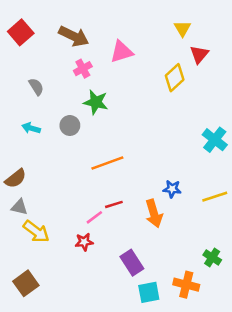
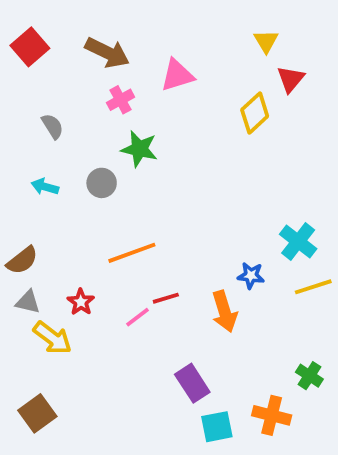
cyan cross: (215, 140) -> (298, 242), moved
orange line: (107, 163) -> (132, 253), moved
red star: (84, 242) -> (81, 302), moved, turned -30

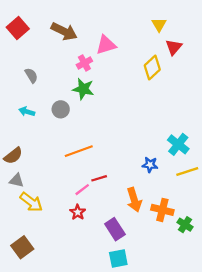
pink cross: (120, 100) -> (84, 63), moved
red star: (81, 302) -> (78, 212), moved
orange arrow: (224, 311) -> (134, 200), moved
orange cross: (272, 415) -> (162, 210), moved
cyan square: (217, 427) -> (118, 259), moved

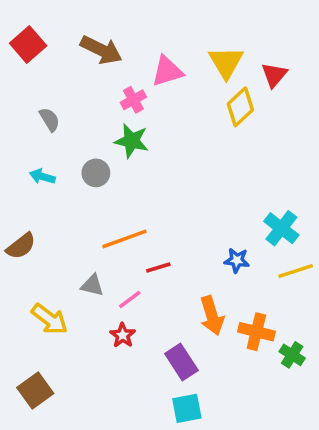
yellow triangle: (159, 25) -> (226, 62), moved, size x1.5
red line: (99, 178) -> (158, 267), moved
gray triangle: (17, 181) -> (92, 285), moved

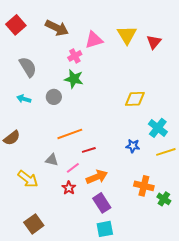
yellow diamond: (240, 107) -> (135, 99), moved, turned 40
gray semicircle: (50, 119) -> (28, 67), size x1.5
orange arrow: (212, 316) -> (97, 177), moved, turned -95
brown square: (35, 391) -> (34, 224), moved

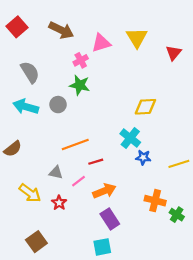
red triangle: (154, 42) -> (173, 53), moved
cyan arrow: (24, 99) -> (26, 107), size x1.6
cyan cross: (158, 128) -> (130, 138), moved
red star: (69, 188) -> (59, 203), moved
cyan square: (105, 229) -> (102, 247), moved

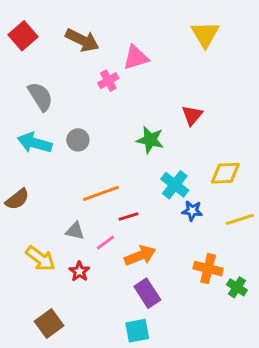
yellow triangle: (137, 38) -> (205, 34), moved
red triangle: (173, 53) -> (192, 115), moved
green star: (80, 85) -> (150, 140), moved
yellow diamond: (145, 107) -> (225, 173), moved

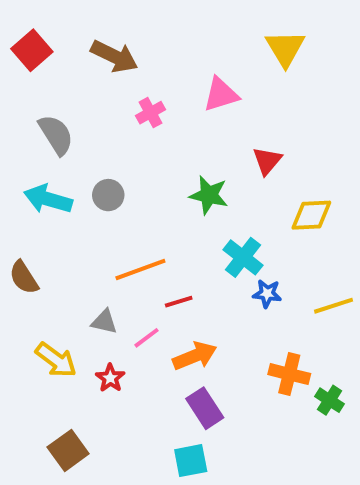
pink triangle: (136, 57) -> (221, 95), moved
yellow diamond: (225, 173) -> (311, 215), moved
brown semicircle: (17, 199) -> (24, 278), turned 95

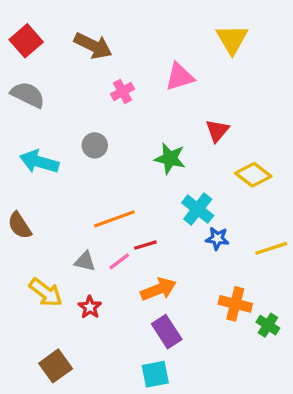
gray semicircle: (56, 135) -> (28, 95), moved, turned -32
gray circle: (108, 195) -> (95, 145), moved
yellow diamond: (311, 215) -> (253, 175), turned 40
pink line: (146, 338) -> (119, 261), moved

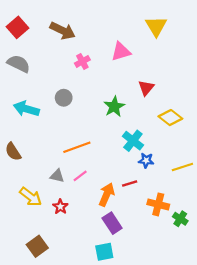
green star: (170, 158) -> (114, 107), turned 30
red line: (145, 245) -> (130, 184), moved
orange arrow: (158, 289) -> (107, 195), turned -45

